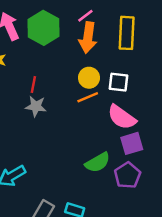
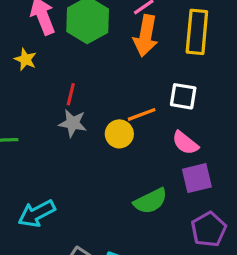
yellow circle: (89, 78) -> (119, 134), moved
pink semicircle: (122, 117) -> (185, 143), size x0.7
purple pentagon: (128, 175) -> (209, 229), moved

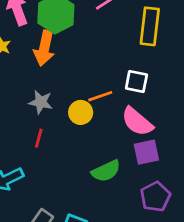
orange arrow: (146, 36) -> (44, 48), moved
red line: (71, 94) -> (39, 138), moved
pink semicircle: (185, 143) -> (137, 122), size x1.4

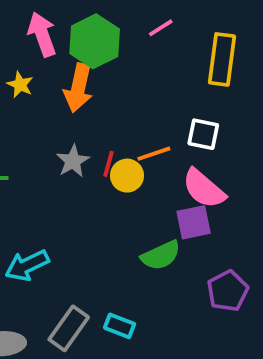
gray star: (41, 102) -> (73, 161), turned 30
red line: (39, 138) -> (108, 164), moved
purple square: (146, 152) -> (194, 222), moved

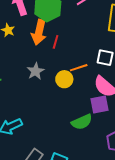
red line: (108, 164) -> (56, 42), moved

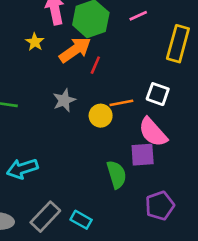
orange arrow: (39, 32) -> (75, 50), turned -145
green semicircle: (82, 122) -> (117, 175), turned -90

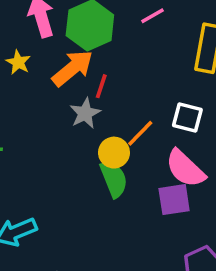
gray star: (64, 100) -> (85, 113), moved
orange line: (121, 103) -> (140, 133), turned -30
green semicircle: (117, 175) -> (114, 179), moved

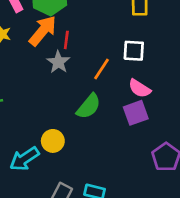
yellow circle: (114, 153) -> (53, 141), moved
pink semicircle: (185, 169) -> (140, 88), size x0.7
green semicircle: (114, 179) -> (89, 106), turned 72

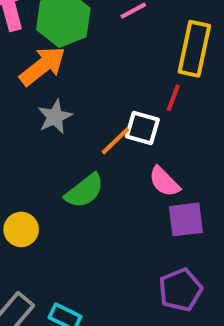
red line: (66, 40) -> (173, 98), moved
white square: (134, 51) -> (142, 128), moved
purple square: (136, 113) -> (186, 219), moved

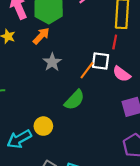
orange arrow: (43, 66) -> (41, 36), size x0.7
pink semicircle: (164, 182) -> (122, 74), moved

